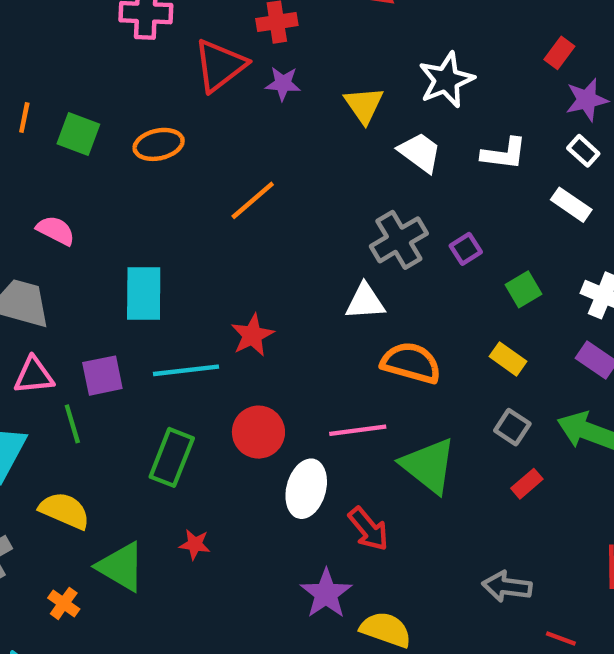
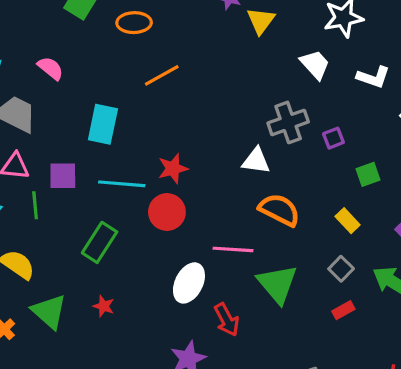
yellow triangle: (364, 105) -> (261, 21), moved
orange line: (253, 200) -> (162, 75), moved
red circle: (258, 432) -> (167, 212), moved

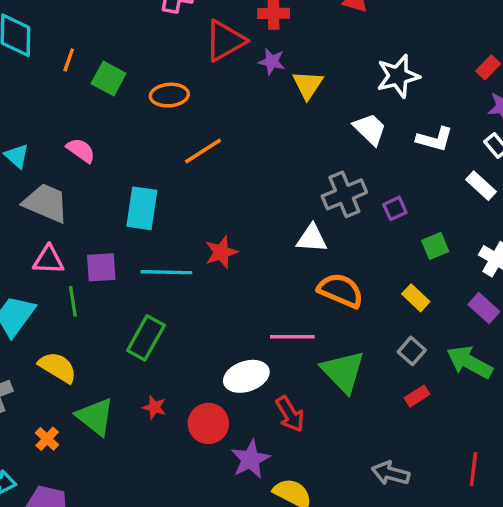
red circle: (167, 212) -> (208, 423), moved
white ellipse: (189, 283) -> (246, 376), turned 48

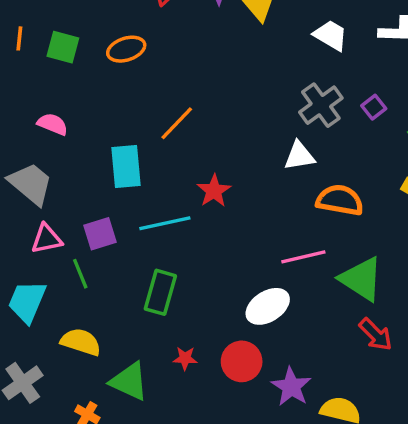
orange line: (203, 151) -> (177, 123), moved
gray trapezoid: (46, 203) -> (31, 184), turned 30
red arrow: (290, 414) -> (376, 334), moved

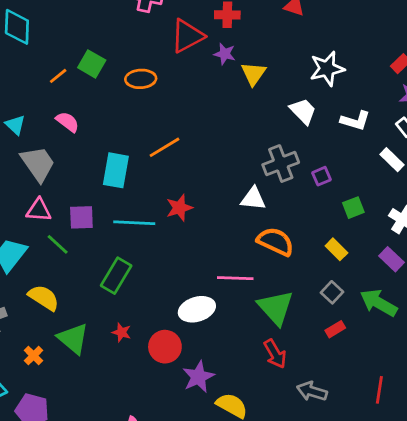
orange line: (19, 38) -> (58, 76), moved, turned 30
green line: (80, 274) -> (58, 244), turned -40

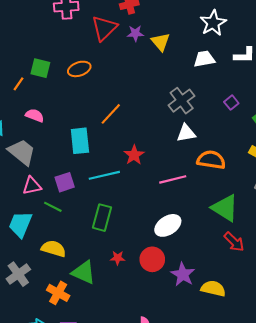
white trapezoid: (303, 111) -> (204, 59), turned -40
gray cross: (281, 164) -> (182, 101), moved
pink line: (235, 278) -> (173, 179), moved
orange cross: (34, 356) -> (58, 293), size x1.5

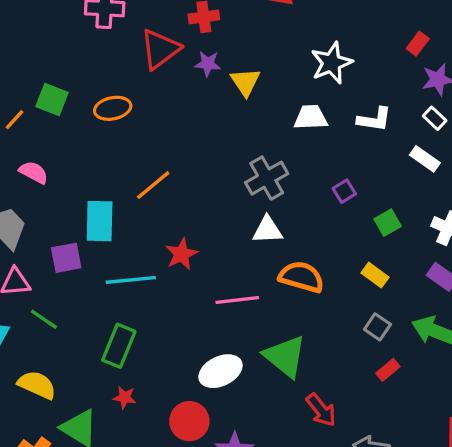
purple square: (65, 182) -> (66, 258), moved
green triangle: (225, 208) -> (285, 356), moved
red star: (118, 258) -> (125, 397), moved

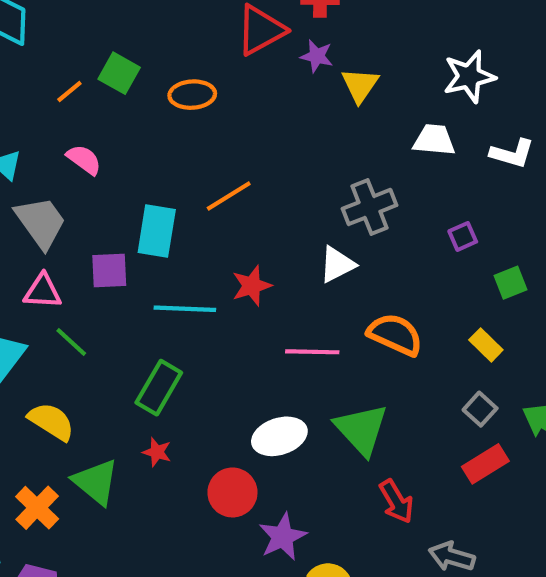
white triangle: (267, 230) -> (337, 264), moved, turned -32
red rectangle: (388, 370) -> (485, 464), size x1.5

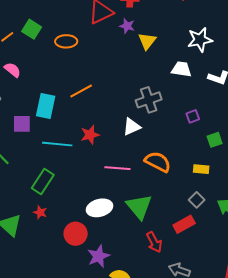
yellow rectangle: (486, 345) -> (201, 169), turned -42
red rectangle: (485, 464) -> (184, 224), moved

